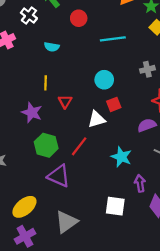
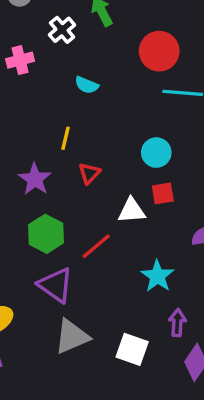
red circle: (79, 18) -> (159, 51), moved, size x1.5
gray triangle: (66, 222) -> (72, 337), moved

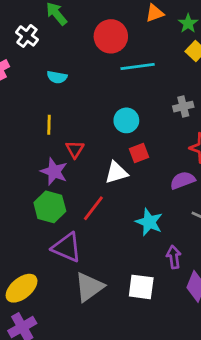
purple star: (35, 179) -> (54, 172), moved

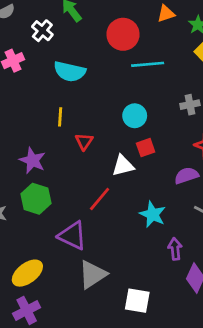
cyan semicircle: (57, 77) -> (70, 71), size x1.6
purple star: (54, 172) -> (33, 160), moved
green hexagon: (50, 207) -> (36, 199), moved
white square: (141, 287) -> (137, 301), moved

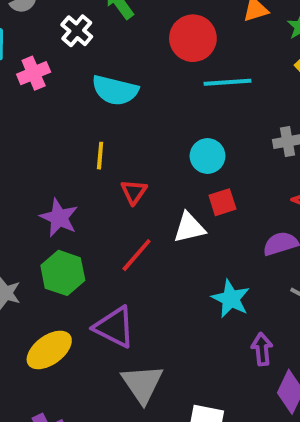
red line: (100, 199) -> (137, 255), moved
yellow ellipse: (27, 273) -> (49, 350), moved
gray triangle: (93, 274) -> (142, 384), turned -32

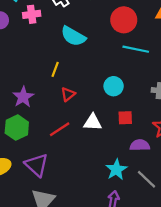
red square: (222, 202) -> (125, 118), moved
cyan star: (231, 299) -> (116, 170), moved

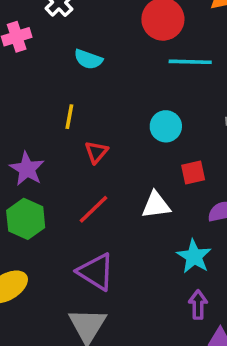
cyan semicircle: (73, 36) -> (88, 59), size x0.7
white triangle: (93, 122) -> (156, 205), moved
purple triangle: (37, 165) -> (96, 272), moved

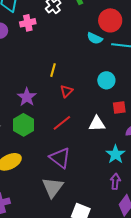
cyan semicircle: (88, 59) -> (95, 38), moved

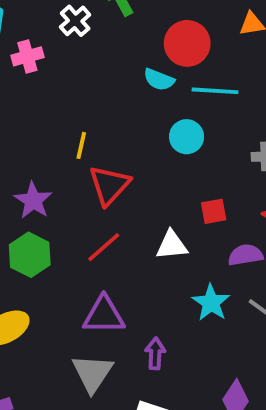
cyan circle: (106, 80) -> (187, 137), moved
red triangle: (66, 91) -> (109, 185), size x1.6
purple triangle: (60, 158) -> (104, 315), turned -35
purple arrow: (115, 181) -> (155, 354), moved

